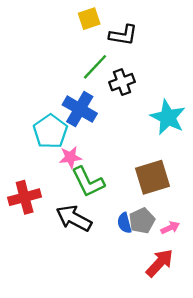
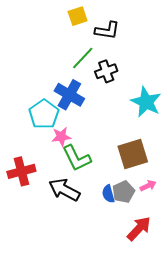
pink arrow: (170, 228) -> (148, 186), moved

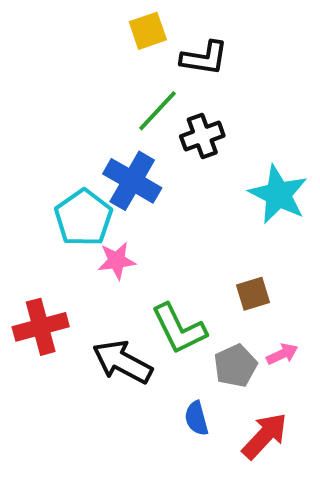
brown square: (133, 154) -> (253, 294), size x0.6
green L-shape: (77, 158) -> (179, 329), moved
blue semicircle: (108, 194) -> (196, 418), moved

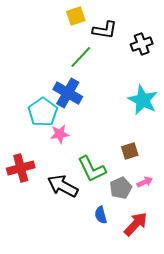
black cross: (202, 136) -> (142, 44), moved

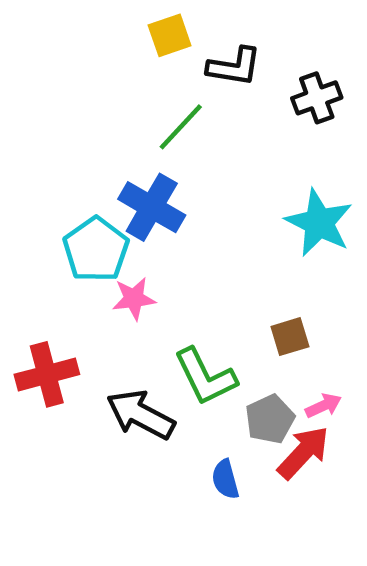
red arrow: (136, 224) -> (303, 453), moved

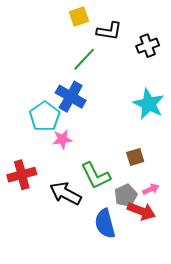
red arrow: (303, 453) -> (141, 211), turned 68
blue semicircle: (225, 479) -> (105, 224), size x1.6

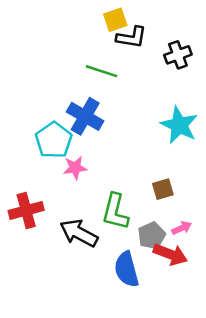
yellow square: (79, 17) -> (115, 20), moved
green line: (84, 59) -> (101, 71), turned 65
green L-shape: (96, 176) -> (115, 212), turned 40

